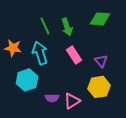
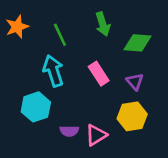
green diamond: (100, 19) -> (137, 43), moved
green arrow: (67, 27) -> (103, 24), moved
orange star: (13, 48) -> (17, 27), moved, turned -30

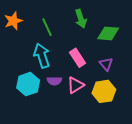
purple semicircle: (69, 131) -> (54, 81), moved
pink triangle: (96, 135) -> (75, 85), moved

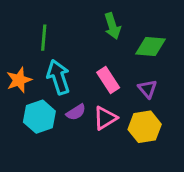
orange star: (13, 21) -> (19, 80), moved
green line: (47, 27) -> (44, 38), moved, turned 30
purple semicircle: (54, 81) -> (76, 112), turned -32

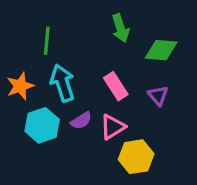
yellow hexagon: (145, 127) -> (136, 157), moved

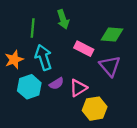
green arrow: (120, 28) -> (63, 19), moved
pink rectangle: (116, 86) -> (84, 49), moved, turned -30
purple triangle: (158, 96) -> (110, 66), size x1.5

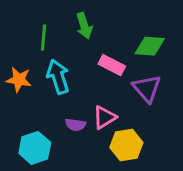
orange star: (14, 60) -> (19, 80), turned 30
purple semicircle: (57, 84) -> (76, 125), moved, turned 40
cyan hexagon: (29, 87) -> (35, 148), moved

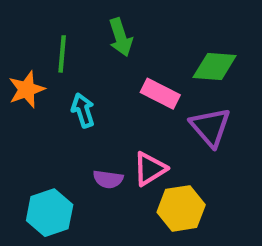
cyan arrow: (58, 77) -> (83, 110), size x0.7
orange star: (19, 80) -> (27, 89), moved, turned -30

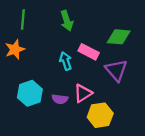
green line: (62, 54) -> (23, 19), moved
cyan arrow: (83, 110) -> (66, 61), moved
cyan hexagon: (50, 213) -> (30, 93), moved

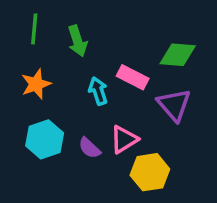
green arrow: (67, 21) -> (77, 41), moved
orange star: (15, 49) -> (36, 84), moved
purple semicircle: (60, 99) -> (90, 148), turned 35

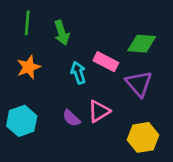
cyan hexagon: (45, 139) -> (22, 121), moved
yellow hexagon: (150, 172) -> (143, 137), moved

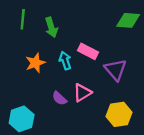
green diamond: (142, 44) -> (128, 20), moved
orange star: (29, 67) -> (35, 63), moved
cyan hexagon: (22, 121) -> (22, 119), moved

